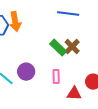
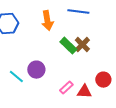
orange arrow: (15, 22) -> (47, 21), moved
pink rectangle: (56, 77) -> (66, 88), moved, turned 48

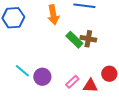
brown cross: (82, 45) -> (88, 39), turned -35
purple circle: (36, 70) -> (42, 77), moved

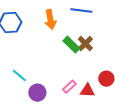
brown cross: (88, 39) -> (85, 44), turned 35
purple circle: (42, 77) -> (37, 93), moved

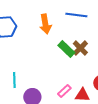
cyan line: (19, 76) -> (14, 80), turned 49

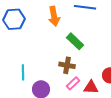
brown cross: (80, 48) -> (67, 65), moved, turned -35

